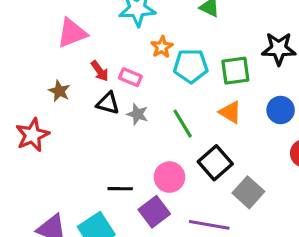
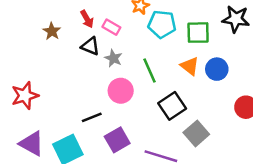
blue circle: (281, 110) -> (217, 69), moved
red star: (32, 135) -> (25, 96), moved
pink circle: (169, 177) -> (121, 91), moved
black line: (120, 189) -> (92, 117), turned -30

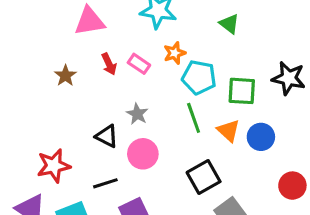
pink rectangle: (111, 27) -> (139, 64), moved
black triangle: (90, 46) -> (107, 136), moved
green line: (149, 71) -> (194, 118), moved
red star: (25, 96) -> (54, 166), moved

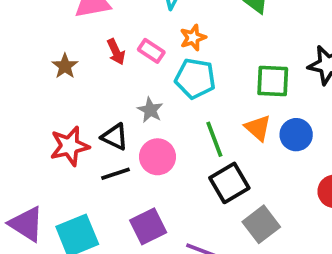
cyan pentagon: (199, 77) -> (195, 78), moved
green line: (194, 118) -> (214, 139), moved
red star: (54, 166) -> (70, 146), moved
black line: (105, 183) -> (115, 174), moved

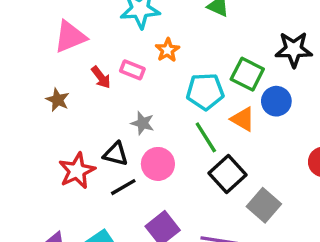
cyan pentagon: (195, 78) -> (205, 91), moved
green square: (273, 81) -> (247, 74), turned 36
blue circle: (296, 135) -> (276, 101), moved

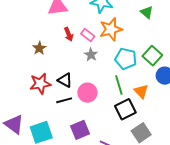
orange star: (167, 50) -> (111, 29), size x1.6
brown star: (58, 100) -> (39, 48), moved
orange triangle: (243, 119) -> (141, 91), moved
gray star: (143, 123) -> (91, 55), moved

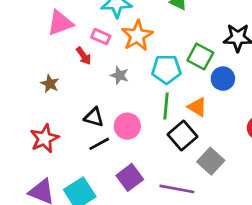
pink rectangle: (88, 35) -> (101, 37), moved
red star: (40, 84) -> (44, 138), moved
green line: (119, 85) -> (166, 106), turned 36

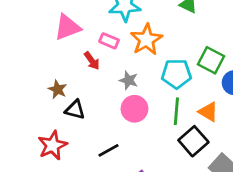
black triangle: (94, 117) -> (75, 110), moved
pink circle: (127, 126) -> (134, 109), moved

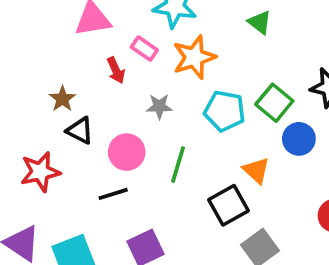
gray star: (129, 80) -> (159, 106), turned -30
pink circle: (134, 109) -> (127, 152), moved
green line: (176, 111) -> (178, 165), moved

